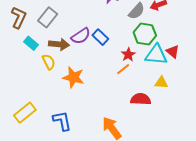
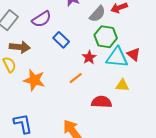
purple semicircle: (81, 36) -> (42, 19), moved
orange line: (123, 69) -> (76, 78), moved

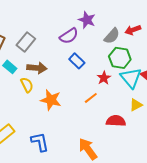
purple semicircle: (42, 19) -> (69, 36), moved
cyan triangle: (117, 57) -> (131, 78), turned 45
yellow triangle: (122, 85) -> (136, 105), turned -32

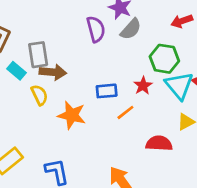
purple semicircle: (69, 36) -> (96, 29), turned -72
gray semicircle: (112, 36) -> (131, 29), moved
gray rectangle: (26, 42) -> (38, 55), moved, turned -48
blue rectangle: (77, 61) -> (107, 91), moved, turned -49

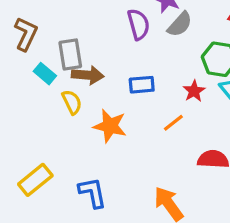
blue rectangle: (107, 91) -> (142, 85), moved

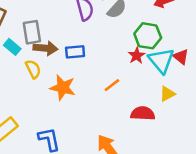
blue rectangle: (142, 85) -> (75, 52), moved
red star: (194, 91) -> (137, 56), moved

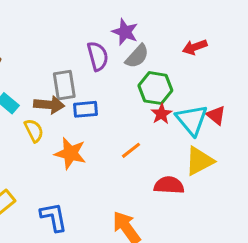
gray rectangle: (32, 32) -> (64, 85), moved
green hexagon: (148, 36) -> (155, 88), moved
yellow triangle: (167, 94) -> (199, 161), size x1.5

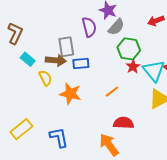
red semicircle: (169, 185) -> (124, 123), moved

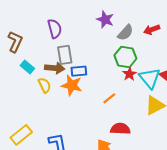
purple semicircle: (89, 27) -> (55, 29), moved
gray semicircle: (116, 27) -> (125, 33), moved
orange star: (70, 94) -> (72, 85), moved

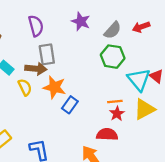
purple star: (105, 19) -> (81, 21), moved
blue rectangle: (79, 71) -> (70, 105), moved, turned -49
red star: (129, 74) -> (117, 114), moved
orange line: (109, 98) -> (115, 102), moved, turned 32

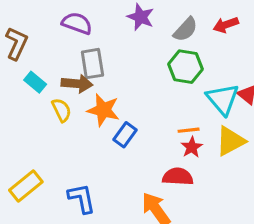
purple semicircle: (36, 26) -> (77, 23), turned -55

